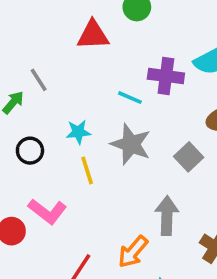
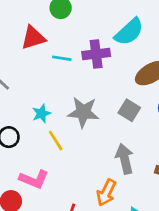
cyan line: (130, 98) -> (62, 58), moved

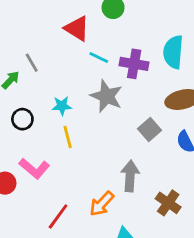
cyan semicircle: (129, 32) -> (173, 52), turned 120
red triangle: (33, 38) -> (77, 29), turned 32
gray star: (83, 112) -> (106, 96), moved

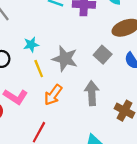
gray star: (106, 96) -> (65, 59), moved
orange arrow: (102, 204) -> (53, 95), moved

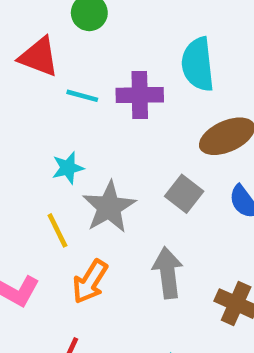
cyan star: (31, 45) -> (68, 168), moved
gray star: (65, 59) -> (109, 207), turned 30

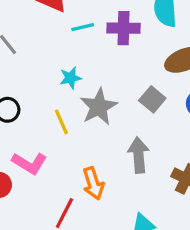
cyan line: (82, 96) -> (83, 27), turned -30
orange arrow: (90, 282) -> (93, 183), moved, turned -52

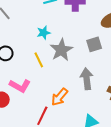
gray square: (152, 99) -> (94, 44), turned 35
orange arrow: (93, 183) -> (59, 97), turned 60

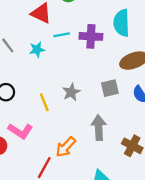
cyan star: (44, 33) -> (37, 49), moved
gray star: (61, 50) -> (71, 92), size x0.7

